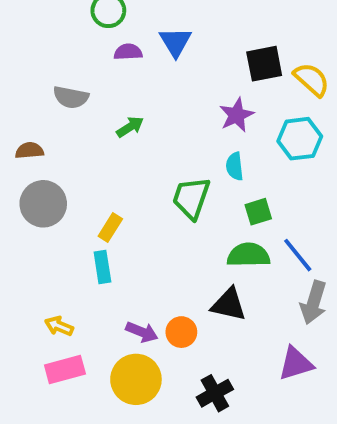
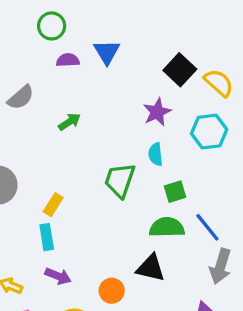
black square: (264, 64) -> (180, 70), turned -36
gray semicircle: (71, 97) -> (21, 97), turned -52
purple arrow: (142, 332) -> (58, 276), moved

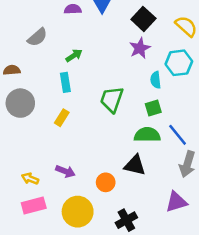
black square: (180, 70) -> (143, 19), moved
cyan semicircle: (156, 154) -> (156, 80), moved
cyan rectangle: (47, 237) -> (65, 82), moved

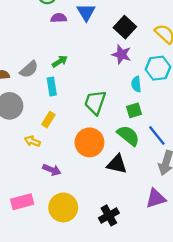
gray semicircle: (37, 37) -> (29, 69), moved
purple star: (140, 48) -> (121, 54), turned -30
green semicircle: (147, 135) -> (128, 136), turned 40
yellow arrow: (30, 179) -> (32, 141), moved
orange circle: (106, 182) -> (89, 142), moved, size x1.6

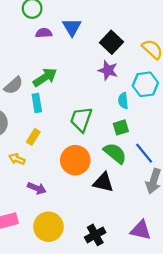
green arrow: (60, 61) -> (45, 77), size x1.5
purple triangle: (156, 198) -> (141, 230), moved, turned 30

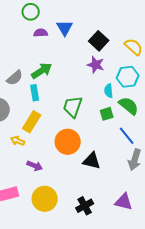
yellow rectangle: (33, 137) -> (32, 122), size x1.5
green semicircle: (115, 153) -> (129, 106), moved

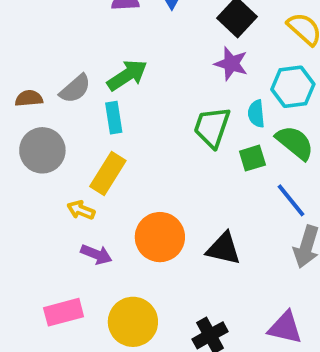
green trapezoid: (73, 107) -> (212, 127), moved
orange circle: (68, 142) -> (160, 237), moved
purple arrow: (35, 166) -> (96, 254), moved

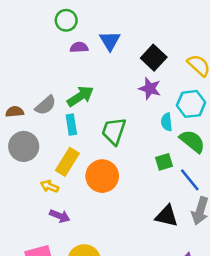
green trapezoid: (212, 127) -> (114, 131), moved
green square: (252, 158) -> (164, 162), moved
orange circle: (160, 237) -> (102, 176), moved
black triangle: (224, 249) -> (167, 216), moved

